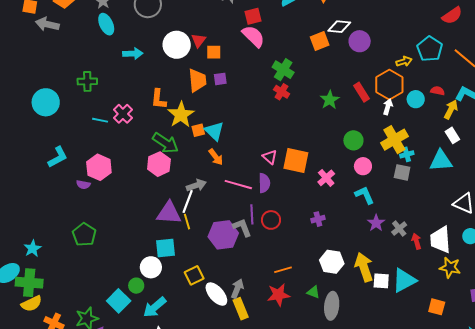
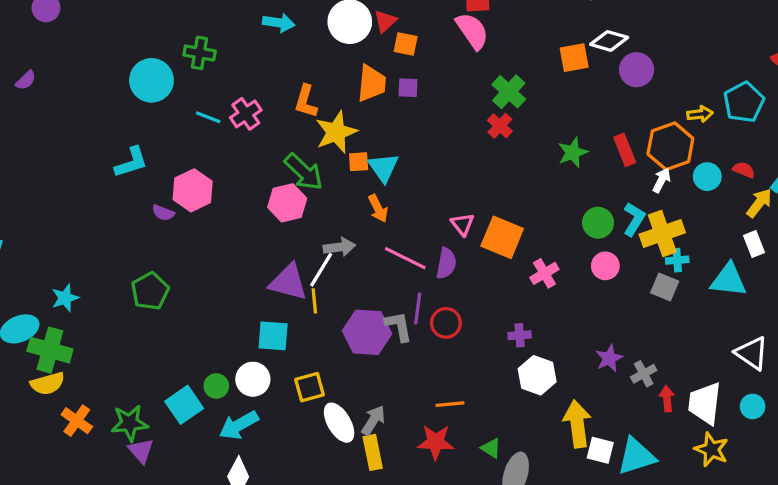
cyan circle: (46, 102) -> (151, 80), moved
cyan L-shape: (365, 195) -> (634, 219), moved, turned 45
white hexagon: (332, 262) -> (537, 375), moved
white circle: (151, 267) -> (253, 379), moved

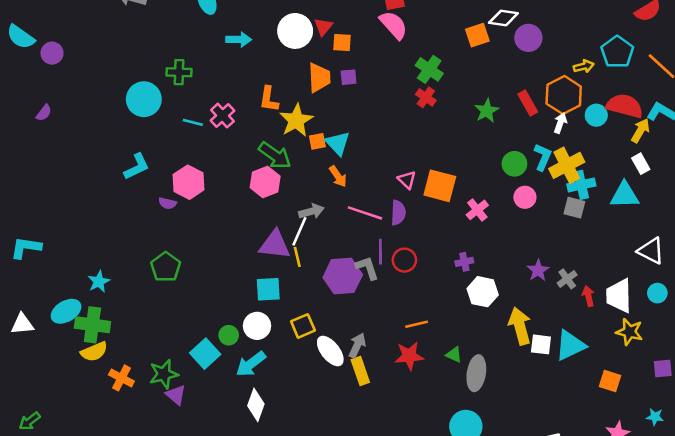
red semicircle: (744, 170) -> (625, 106), size x2.0
cyan cross: (677, 260) -> (581, 185), size x1.5

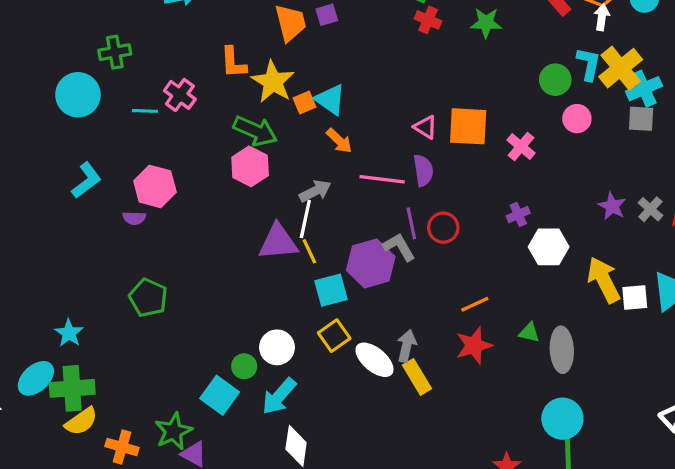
green star: (487, 111) -> (486, 23), moved, turned -30
cyan square: (268, 289) -> (331, 290), moved

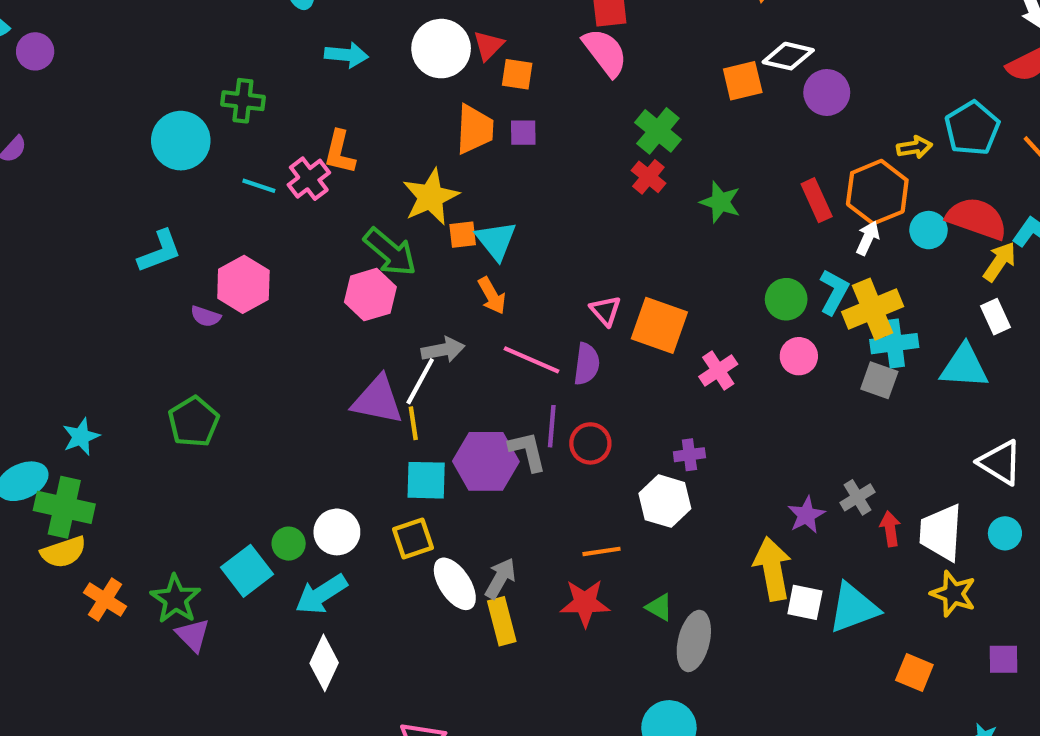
orange L-shape: (233, 62) -> (340, 152), moved
purple star: (612, 206) -> (806, 515), moved
white hexagon: (549, 247) -> (665, 501), moved
green star: (173, 431) -> (176, 599), turned -30

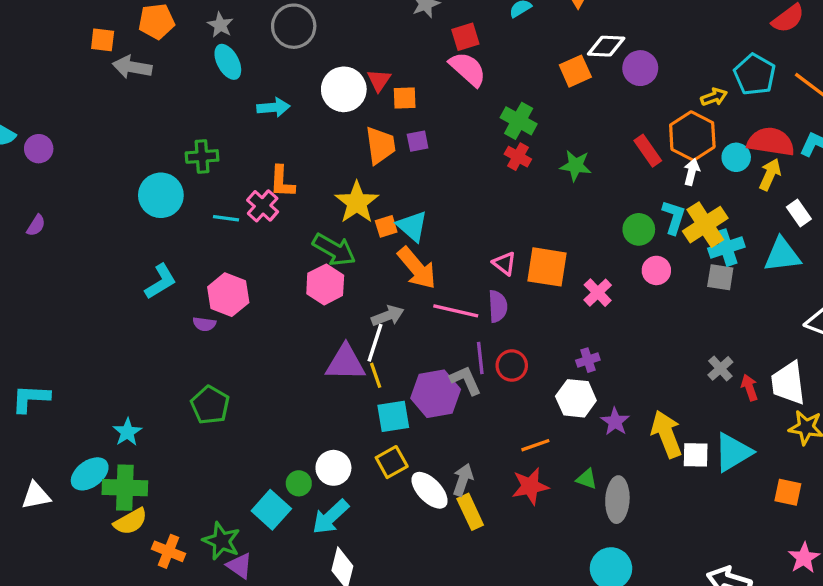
yellow arrow: (1000, 262) -> (770, 174), moved
orange arrow: (492, 296) -> (417, 268), size x1.6
purple star: (806, 515) -> (615, 422), moved

